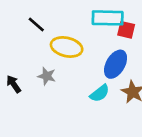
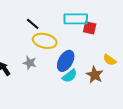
black line: (36, 24) -> (33, 24), moved
blue ellipse: (116, 64) -> (66, 61), moved

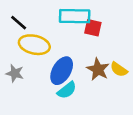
brown star: (95, 75) -> (98, 69), moved

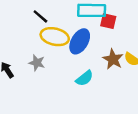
blue ellipse: (62, 71) -> (80, 41), moved

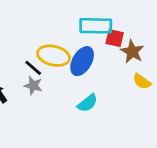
black line: (40, 16) -> (33, 68), moved
brown star: (113, 59) -> (132, 52), moved

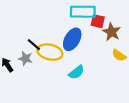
yellow ellipse: (54, 56) -> (50, 52), moved
gray star: (33, 86) -> (25, 58), moved

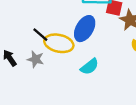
gray star: (25, 58) -> (36, 59), moved

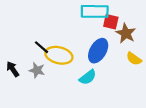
blue ellipse: (85, 29) -> (98, 51), moved

